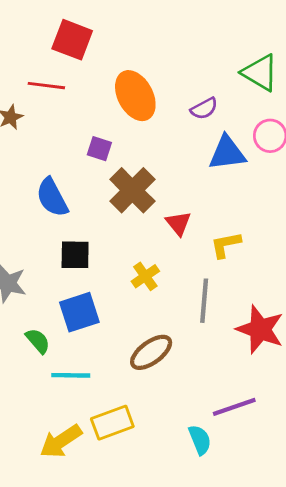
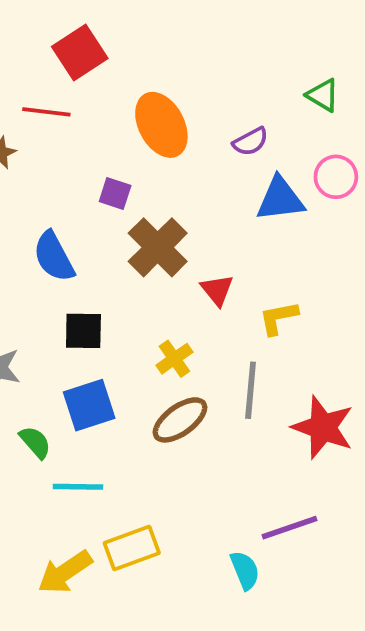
red square: (72, 40) -> (80, 52), turned 36
green triangle: (260, 73) -> (323, 95), size x0.7
brown ellipse: (151, 352) -> (180, 420), moved

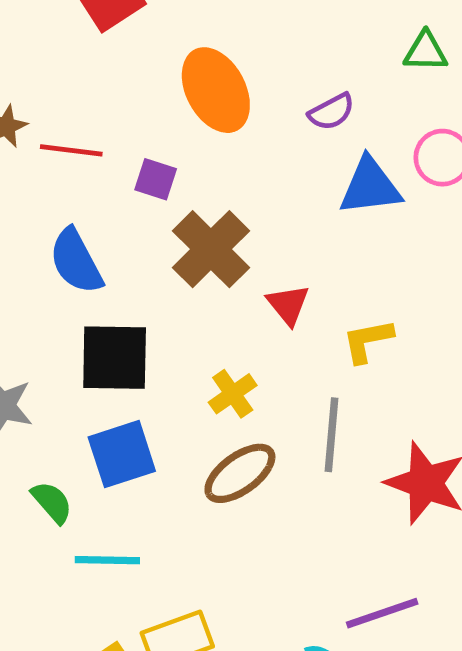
green triangle: (323, 95) -> (426, 52), turned -30
red line: (46, 112) -> (71, 150), moved
black square: (83, 331) -> (115, 358), size x1.4

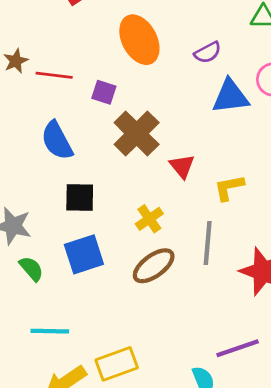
black square: (115, 358) -> (80, 198), size x0.7
green semicircle: (52, 502) -> (31, 269), moved
cyan line: (107, 560) -> (50, 331), moved

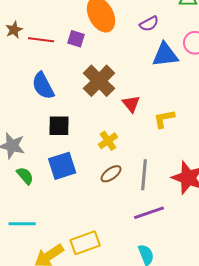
purple square: (104, 92) -> (76, 39), moved
gray line: (208, 243) -> (144, 175), moved
brown ellipse: (154, 266) -> (111, 174), size x0.7
cyan line: (50, 331) -> (22, 224), moved
purple line: (238, 348) -> (149, 213), moved

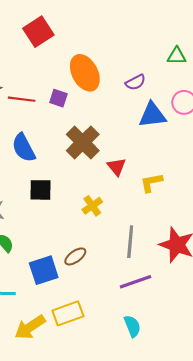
blue square: (62, 166) -> (44, 270), moved
brown ellipse: (111, 174) -> (75, 256), moved

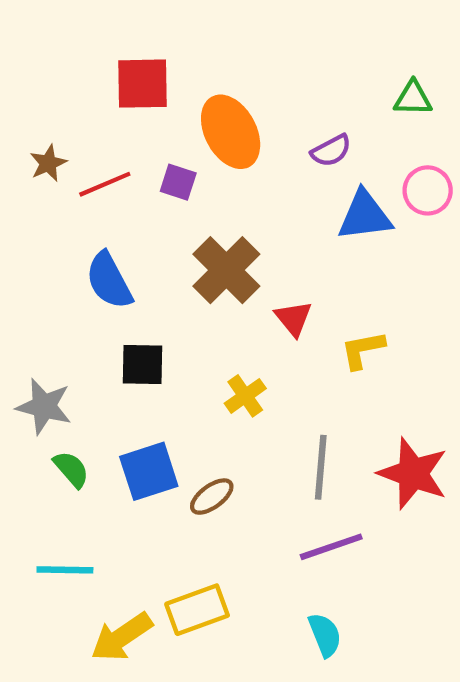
red square: (38, 32) -> (143, 84), moved, turned 32
red line: (22, 99) -> (105, 184), turned -30
blue square: (44, 270) -> (149, 471), moved

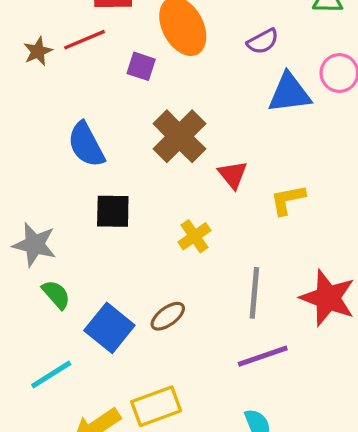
red line: (105, 184) -> (84, 40), moved
blue square: (149, 471) -> (109, 328), moved, turned -33
cyan line: (65, 570) -> (51, 375), turned -33

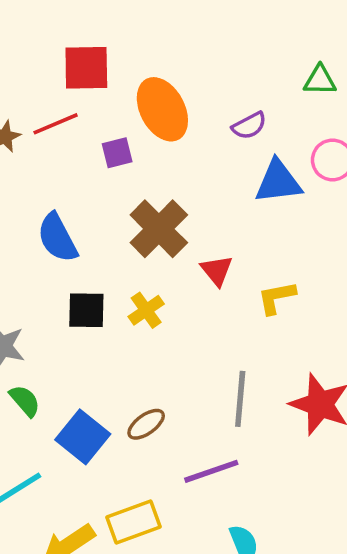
purple square: (141, 66) -> (117, 153), turned -32
yellow cross: (194, 236) -> (146, 310), moved
purple line: (263, 356) -> (211, 471), moved

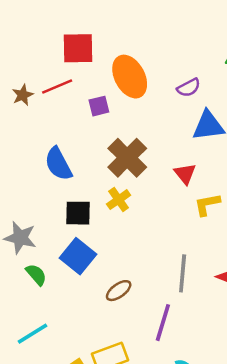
red triangle: (217, 270) -> (185, 174), moved
yellow cross: (146, 310) -> (119, 200), moved
blue square: (83, 437) -> (78, 256), moved
purple line: (211, 471) -> (163, 323), turned -54

